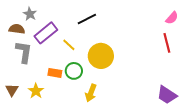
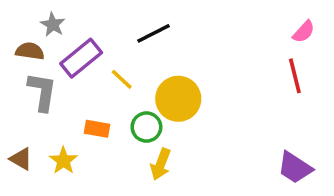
green circle: (74, 71) -> (146, 127), moved
brown triangle: (12, 90) -> (21, 159), turned -32

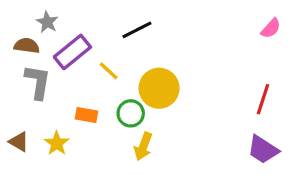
red line: (295, 76) -> (263, 99), moved, turned 32

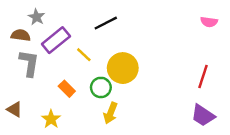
pink semicircle: (271, 28) -> (209, 22), turned 56
orange rectangle: (87, 115) -> (67, 89), turned 35
yellow star: (57, 143) -> (51, 119), moved

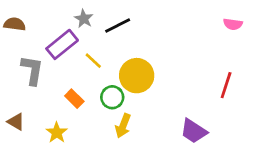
gray star: (36, 17) -> (84, 19), moved
brown semicircle: (21, 35) -> (15, 24), moved
purple trapezoid: (203, 115) -> (194, 131), moved

